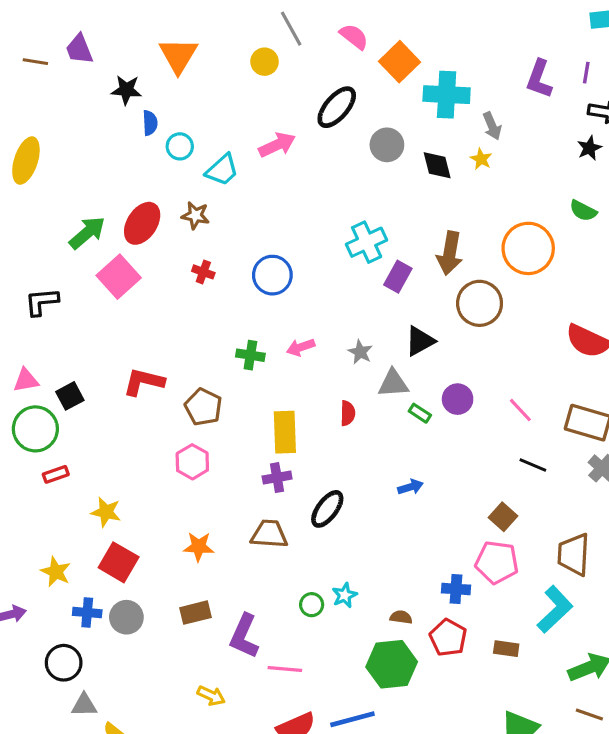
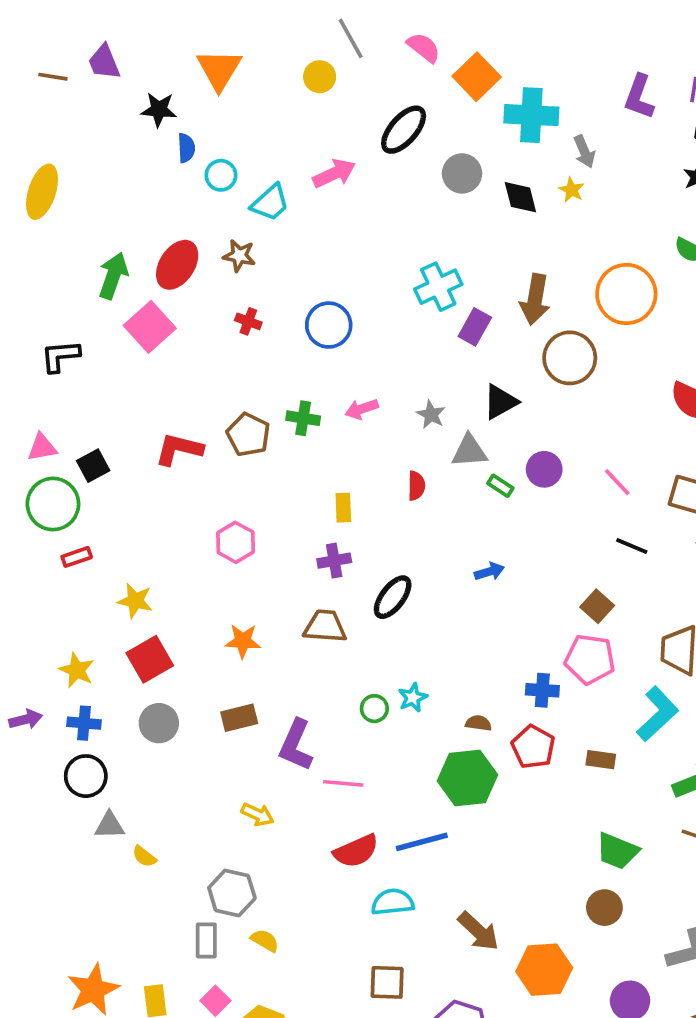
green arrow: (87, 233) -> (113, 276), turned -30
brown pentagon: (203, 407) -> (248, 435), moved
yellow rectangle: (285, 432) -> (343, 508), size x0.6
red square: (119, 562) -> (150, 659), turned 30
blue cross: (87, 613) -> (84, 723), moved

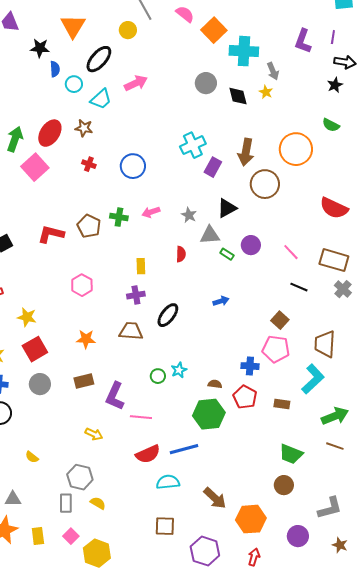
black ellipse: (404, 130) -> (99, 59), moved
gray triangle: (110, 825) -> (13, 499), moved

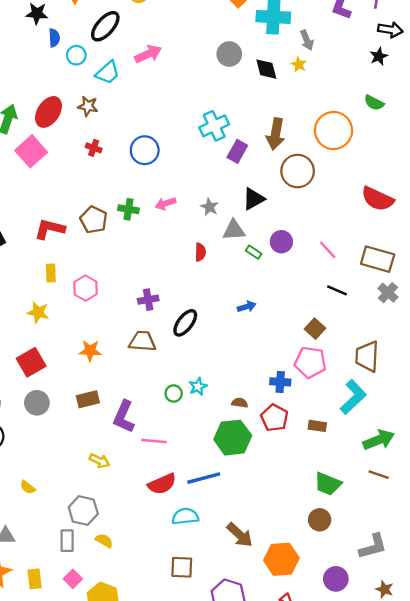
yellow rectangle: (141, 266) -> (51, 273), moved
yellow star: (27, 317) -> (38, 312), moved

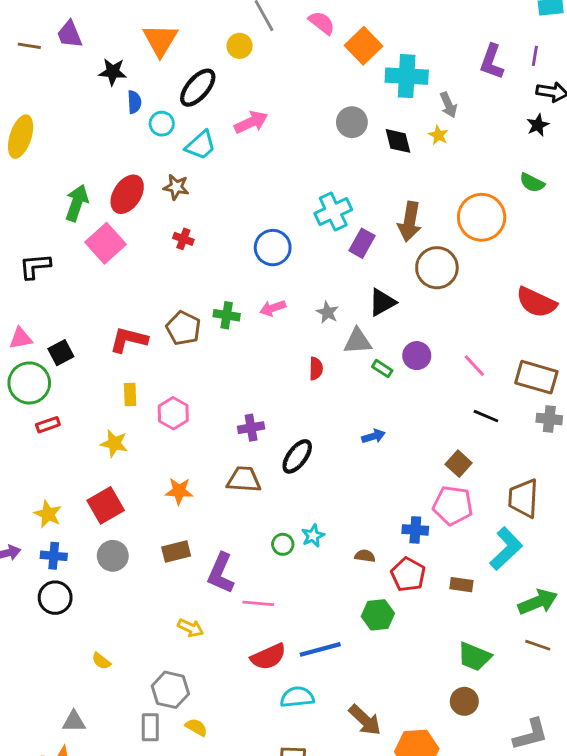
blue circle: (145, 150) -> (273, 248), moved
gray cross: (388, 293) -> (549, 419), turned -36
green hexagon: (233, 438) -> (378, 615), moved, size x0.7

